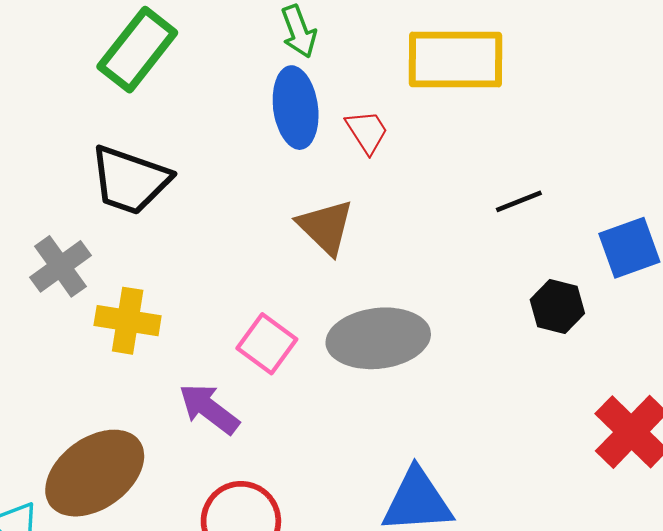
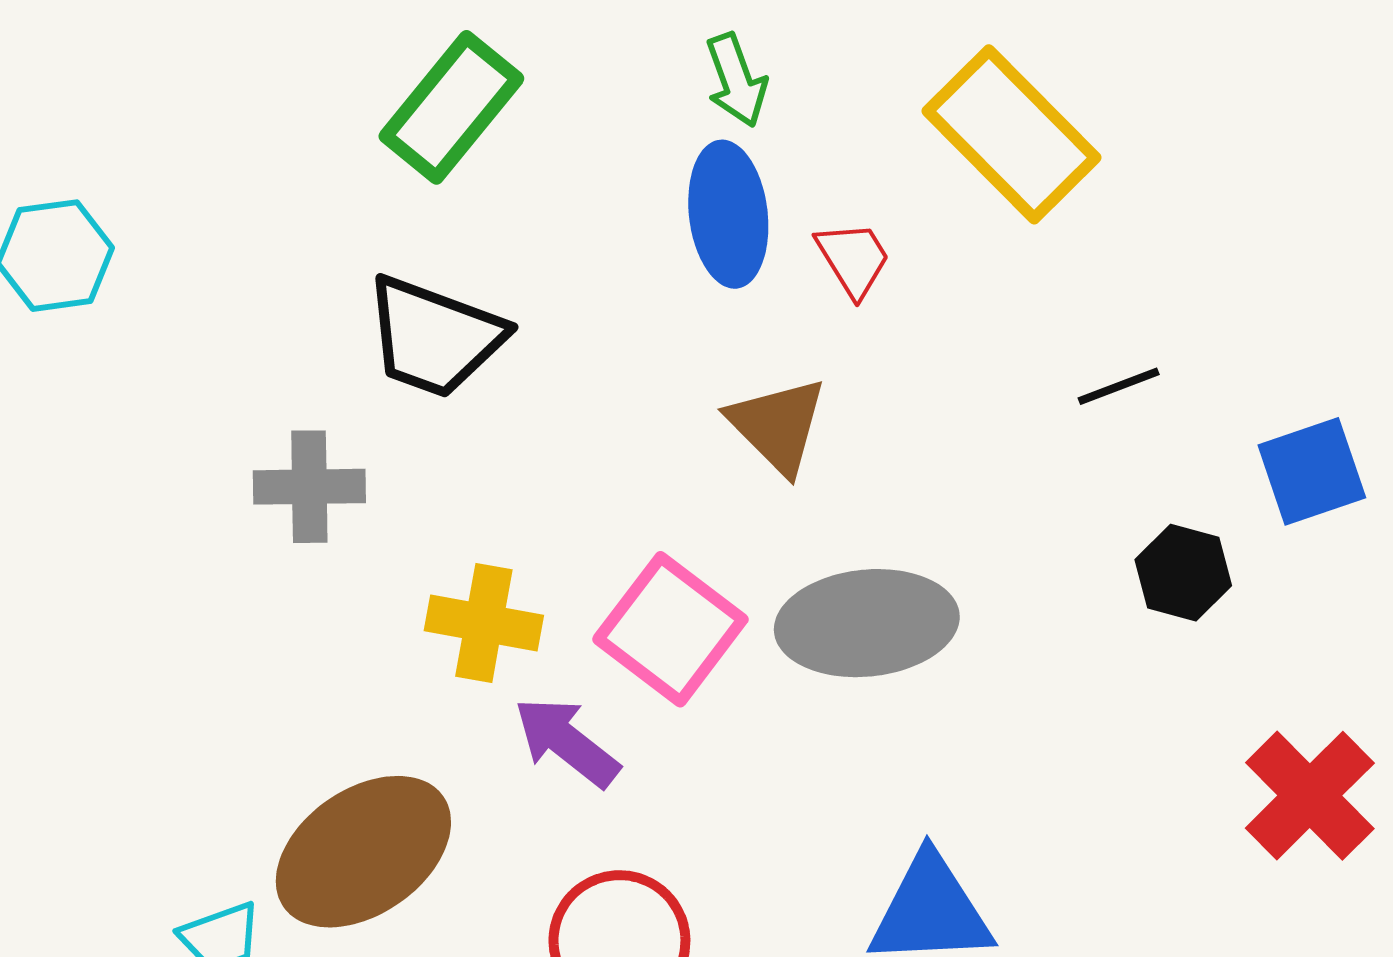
yellow rectangle: (456, 59) -> (1011, 134), turned 44
gray cross: (60, 266) -> (309, 487), turned 34
yellow cross: (128, 321) -> (484, 623), moved
pink square: (267, 344) -> (670, 629), size x1.4

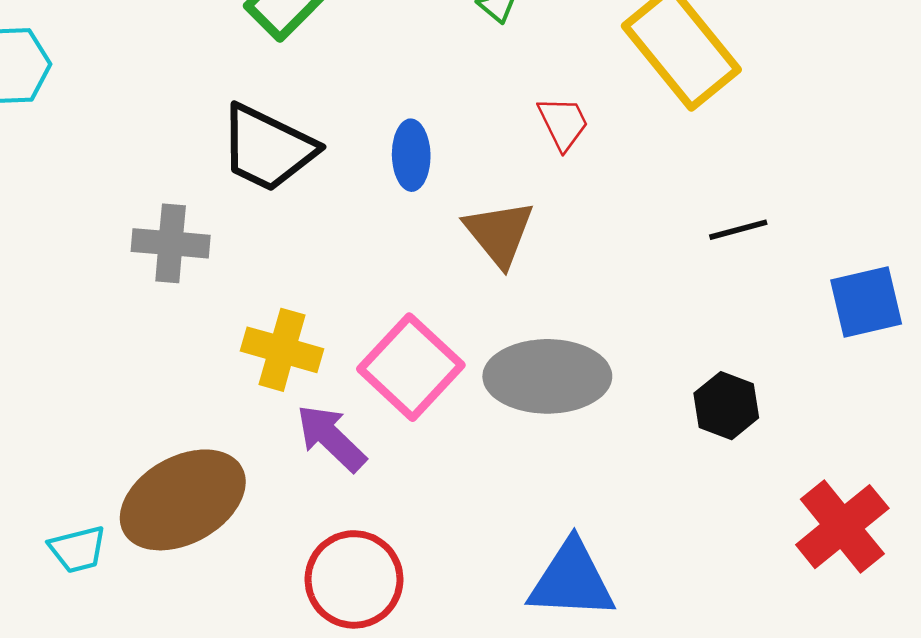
blue ellipse: (728, 214) -> (411, 155), moved, size x0.7
black hexagon: (1183, 573) -> (726, 406), moved

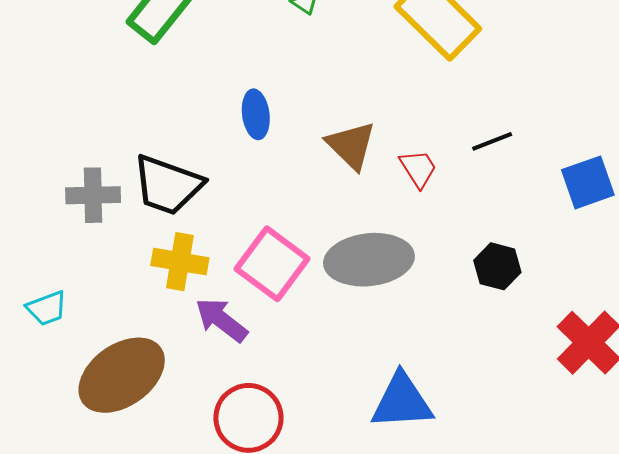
red trapezoid: (563, 123) -> (418, 169), moved
black trapezoid: (268, 148) -> (168, 185), moved
brown triangle: (499, 233) -> (351, 145), moved
cyan trapezoid: (78, 549) -> (47, 308), moved

